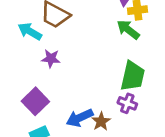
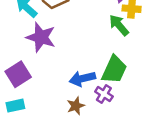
purple star: (51, 59) -> (41, 37), size x1.6
blue arrow: (80, 118) -> (82, 79), moved

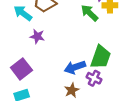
green arrow: (119, 25) -> (90, 13), moved
purple star: (41, 37) -> (37, 36), size x0.6

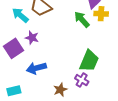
blue arrow: (75, 67) -> (36, 68), moved
purple square: (21, 69) -> (14, 48), moved

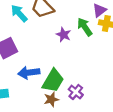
purple star: (32, 38) -> (64, 35), moved
green trapezoid: (89, 61) -> (53, 81), moved

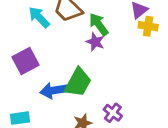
green arrow: (85, 27) -> (99, 24), moved
green trapezoid: (53, 81) -> (78, 82), moved

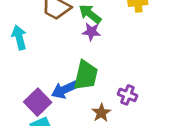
cyan arrow: (39, 17) -> (19, 37), moved, turned 45
purple square: (26, 61) -> (38, 102), moved

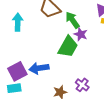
purple star: (91, 32) -> (81, 34), moved
green trapezoid: (86, 75) -> (68, 47), moved

